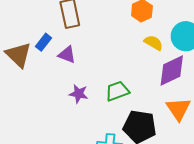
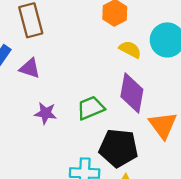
purple diamond: (172, 71) -> (132, 93), moved, turned -52

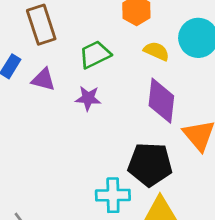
green trapezoid: (91, 108) -> (95, 54), moved
purple star: (46, 113) -> (88, 98), moved

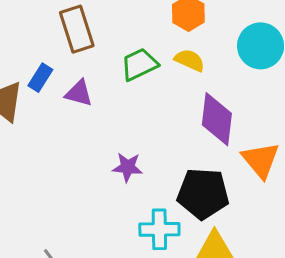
yellow semicircle: (156, 51) -> (190, 60), moved
purple star: (88, 98) -> (127, 167), moved

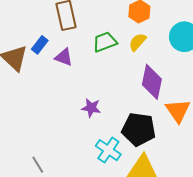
yellow semicircle: (190, 60) -> (138, 42), turned -78
cyan cross: (159, 229) -> (108, 150), turned 30

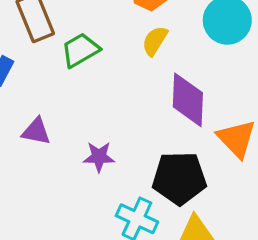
green trapezoid: (105, 42) -> (80, 50), moved
purple triangle: (64, 57) -> (36, 131), moved

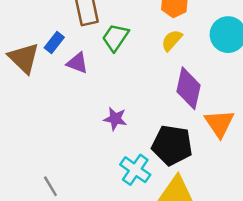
green trapezoid: (80, 50) -> (115, 37), turned -36
purple triangle: (36, 131) -> (77, 63), moved

